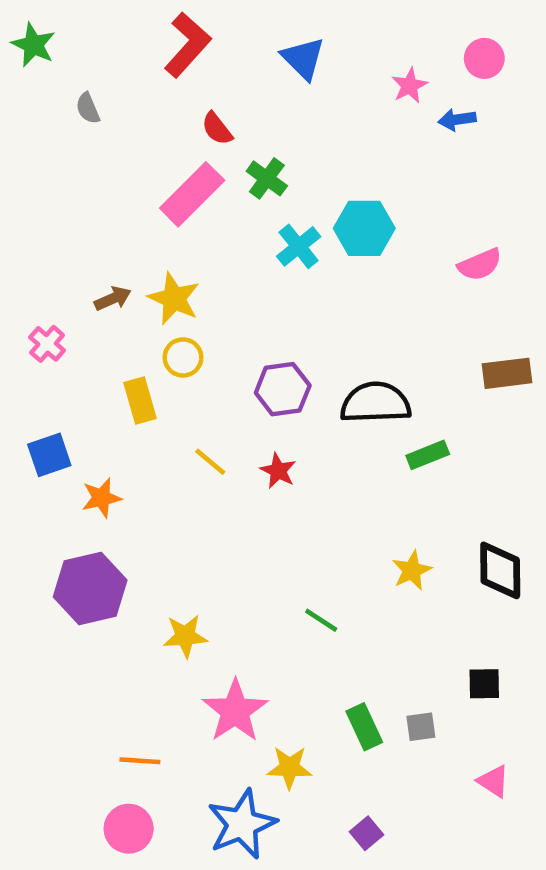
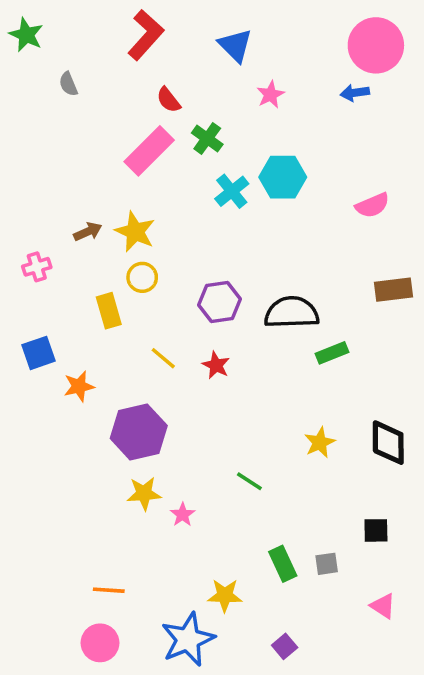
pink circle: (484, 58) -> (376, 45), size x1.8
pink star: (410, 86) -> (270, 95), moved
pink cross: (47, 344) -> (37, 267), turned 32
purple hexagon: (90, 589) -> (139, 432), moved
pink star: (235, 711) -> (183, 515), moved, size x0.5

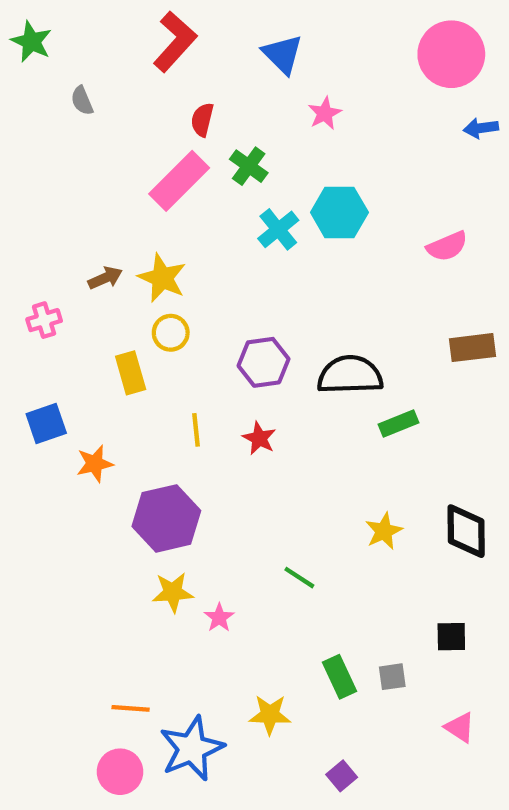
blue arrow: (355, 93) -> (481, 128), moved
red semicircle: (169, 100) -> (202, 120), turned 52
yellow line: (163, 358) -> (196, 430), turned 44
blue star: (188, 639) -> (192, 748), moved

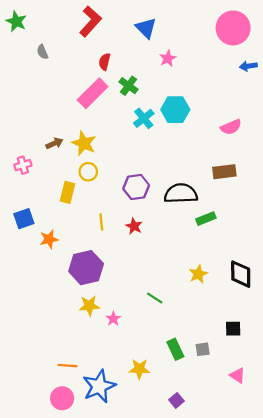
brown rectangle: (472, 348) -> (224, 172), moved
yellow rectangle: (131, 373) -> (68, 192), turned 30

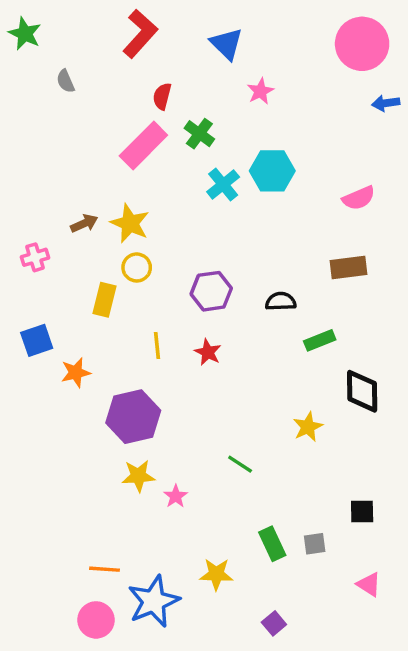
black semicircle: (181, 194) -> (281, 301), size x0.6
black diamond: (241, 274) -> (362, 391), moved

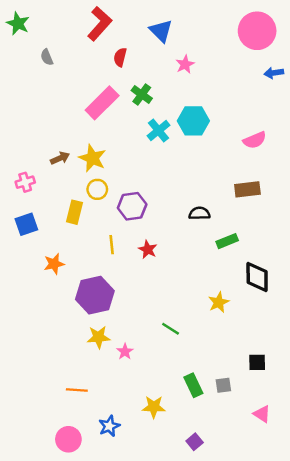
red semicircle: (162, 96) -> (120, 57), moved
purple hexagon: (211, 291) -> (132, 206), moved
blue square: (37, 340) -> (26, 224), moved
orange line: (104, 569) -> (77, 390), moved
blue star: (154, 601) -> (109, 426), size x0.6

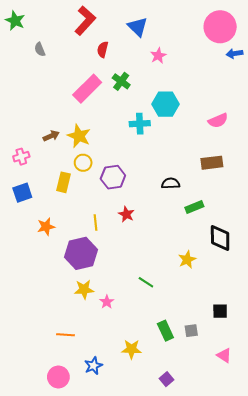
blue arrow: (274, 73) -> (234, 54), moved
cyan cross: (159, 130) -> (140, 124), moved, turned 36
yellow line: (112, 245) -> (95, 222), moved

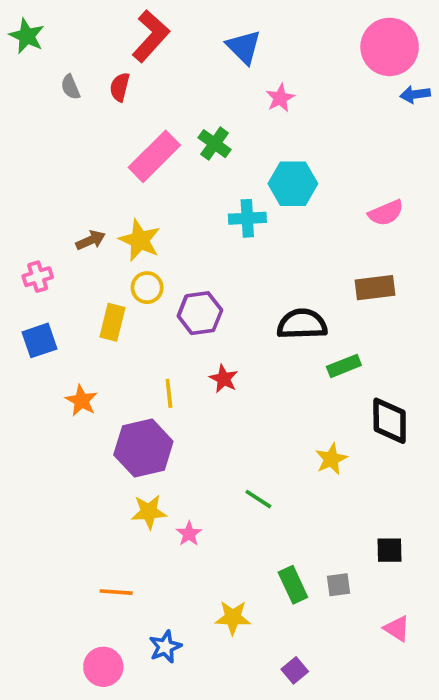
red semicircle: (103, 49) -> (120, 87), moved
black semicircle: (171, 183) -> (302, 324), size x1.5
orange star: (46, 227) -> (81, 401), turned -30

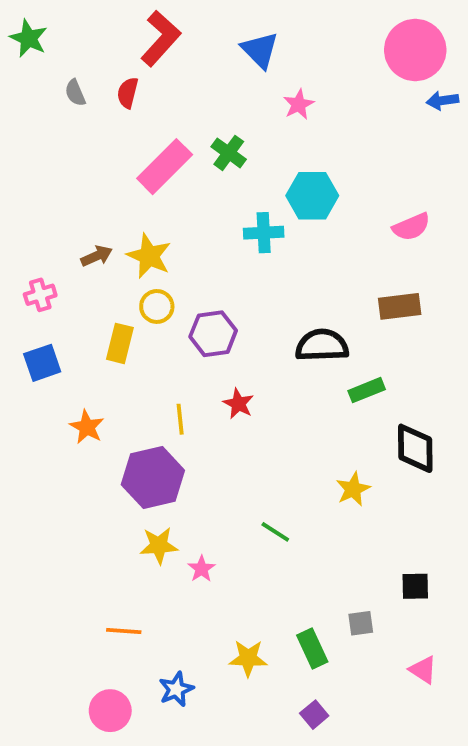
green rectangle: (293, 585) -> (312, 648), moved

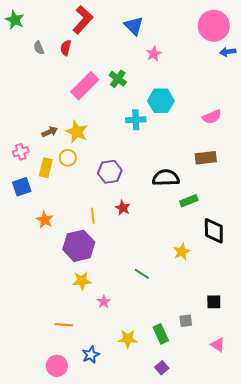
yellow circle: (157, 306) -> (68, 158), moved
yellow rectangle: (120, 343) -> (46, 168), moved
pink star: (201, 569) -> (104, 302), moved

